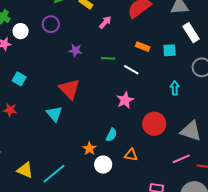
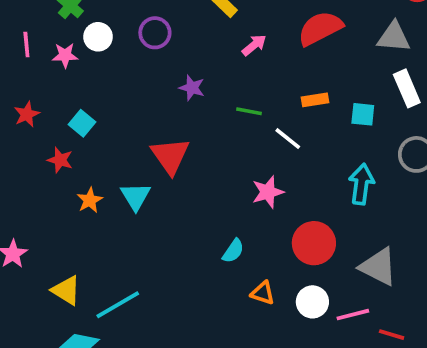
orange rectangle: (143, 47) -> (315, 100), turned -40
cyan arrow: (175, 88) -> (361, 184), size x1.5
red star: (10, 110) -> (60, 160), moved
orange star: (89, 149) -> (90, 200), moved
white circle: (103, 165) -> (312, 302), moved

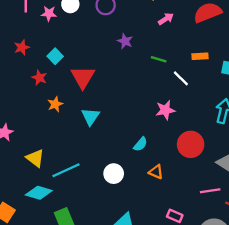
red triangle: (170, 156) -> (83, 77), moved
cyan triangle: (136, 196) -> (91, 117), moved
white circle: (312, 302) -> (114, 174), moved

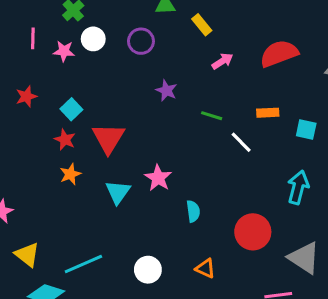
red star: (39, 78) -> (65, 140), moved
pink star: (165, 110) -> (158, 178), moved, turned -30
cyan semicircle: (140, 144) -> (193, 211), moved, turned -49
yellow triangle: (35, 158) -> (27, 255), moved

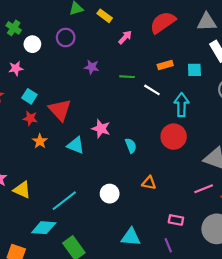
pink star: (64, 51) -> (16, 68), moved
cyan arrow: (298, 187) -> (181, 105), moved
cyan triangle: (118, 192) -> (76, 145), turned -30
red circle: (253, 232) -> (174, 137), moved
yellow triangle: (27, 255) -> (22, 190), moved

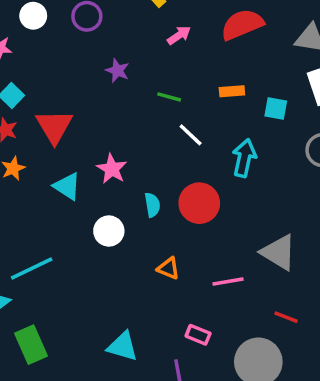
white line: (152, 90) -> (191, 135), moved
red circle: (174, 137) -> (199, 203), moved
pink line: (204, 189) -> (228, 282), moved
white circle: (110, 194) -> (109, 231), moved

